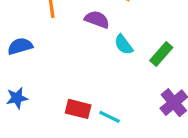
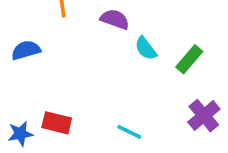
blue star: (17, 98) -> (20, 134), moved
red rectangle: (78, 109) -> (57, 123), moved

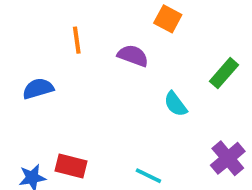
cyan semicircle: (146, 48) -> (176, 104), moved
green rectangle: (189, 59) -> (224, 73), moved

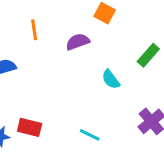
purple semicircle: (133, 56) -> (78, 42), turned -40

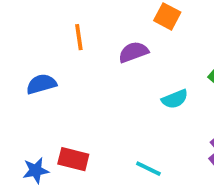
cyan semicircle: (111, 79) -> (175, 99), turned -75

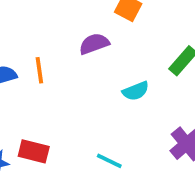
orange line: (79, 37) -> (39, 70), moved

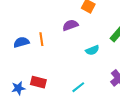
cyan line: (109, 161) -> (78, 87), turned -64

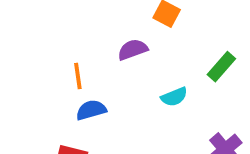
blue semicircle: (21, 42) -> (91, 110), moved

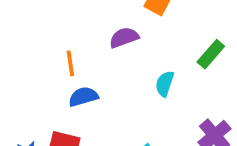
cyan semicircle: (174, 97) -> (165, 84), turned 130

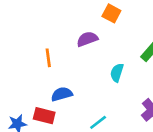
blue semicircle: (83, 97) -> (62, 94), moved

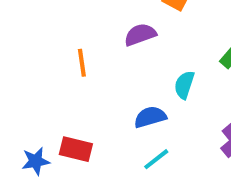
blue semicircle: (62, 94) -> (150, 117), moved

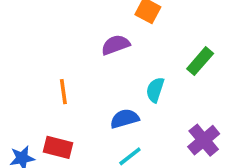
orange line: (82, 63) -> (63, 92), moved

